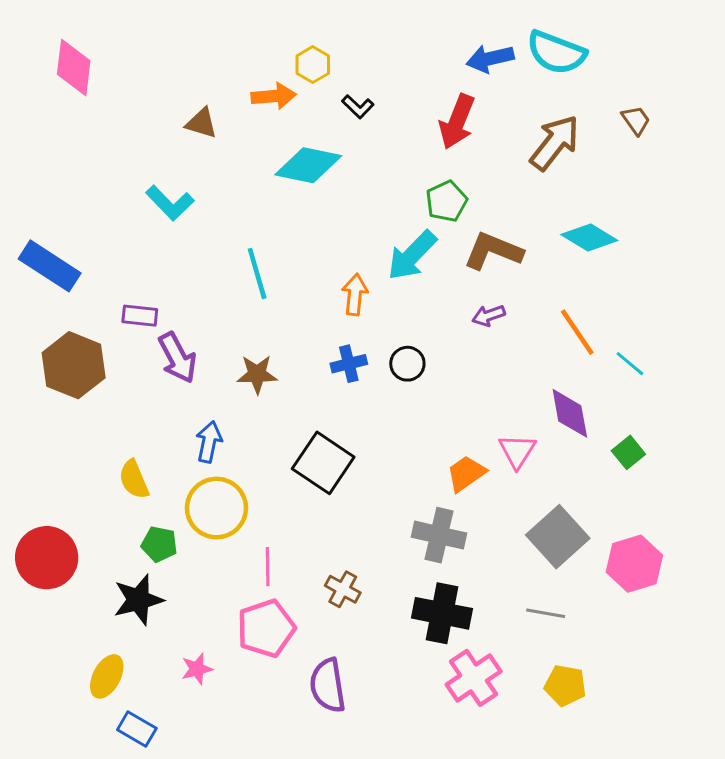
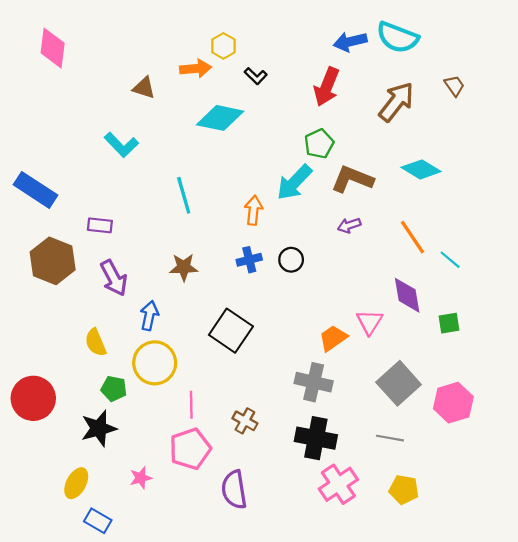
purple arrow: (177, 358) -> (114, 278), moved
green square: (628, 452) -> (449, 323), turned 30

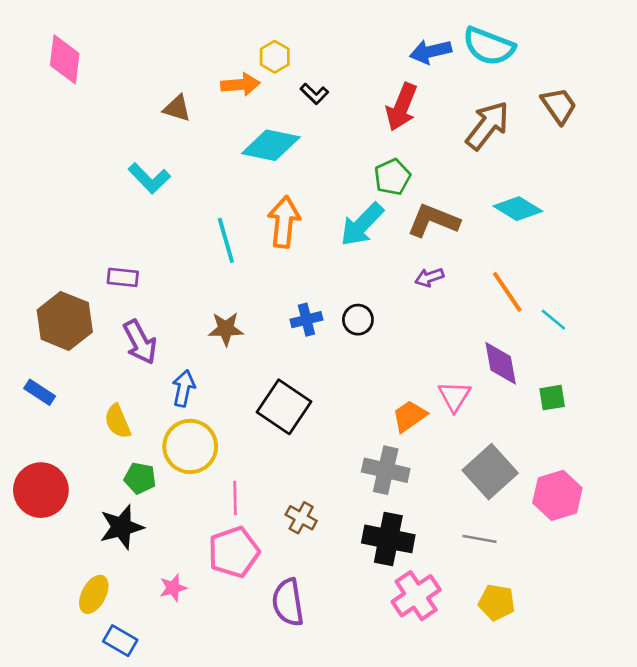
brown trapezoid: (454, 86) -> (559, 106), size x1.4
blue rectangle: (35, 190) -> (40, 392), moved, size x0.6
orange arrow: (253, 210) -> (284, 222), moved, size x1.4

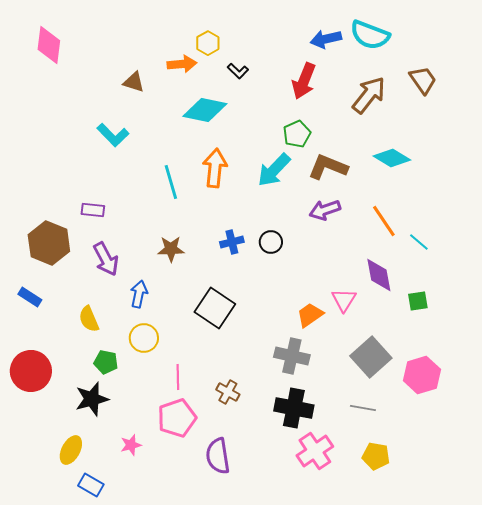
purple arrow: (429, 277) -> (325, 210), size x1.4
yellow circle: (190, 446) -> (144, 338), size x0.7

